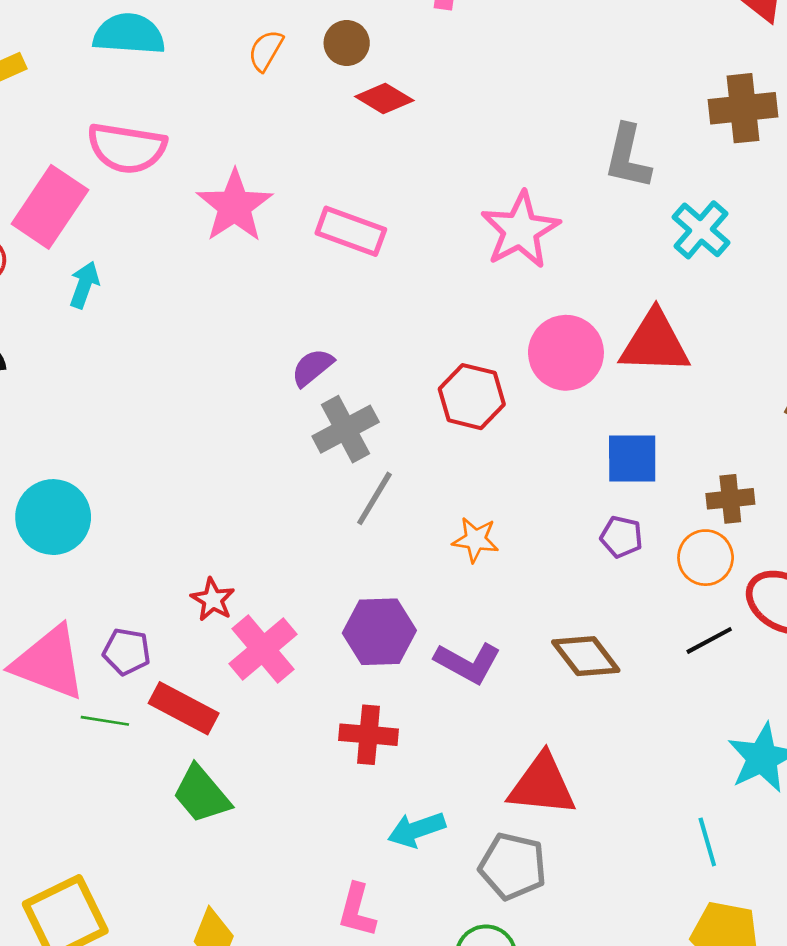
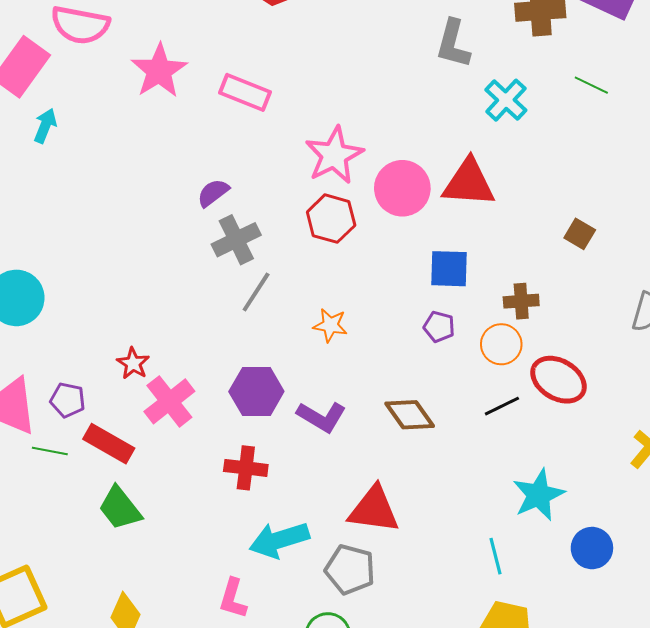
pink star: (520, 230) -> (334, 155), moved
cyan arrow: (417, 830) -> (279, 540), size x1.4

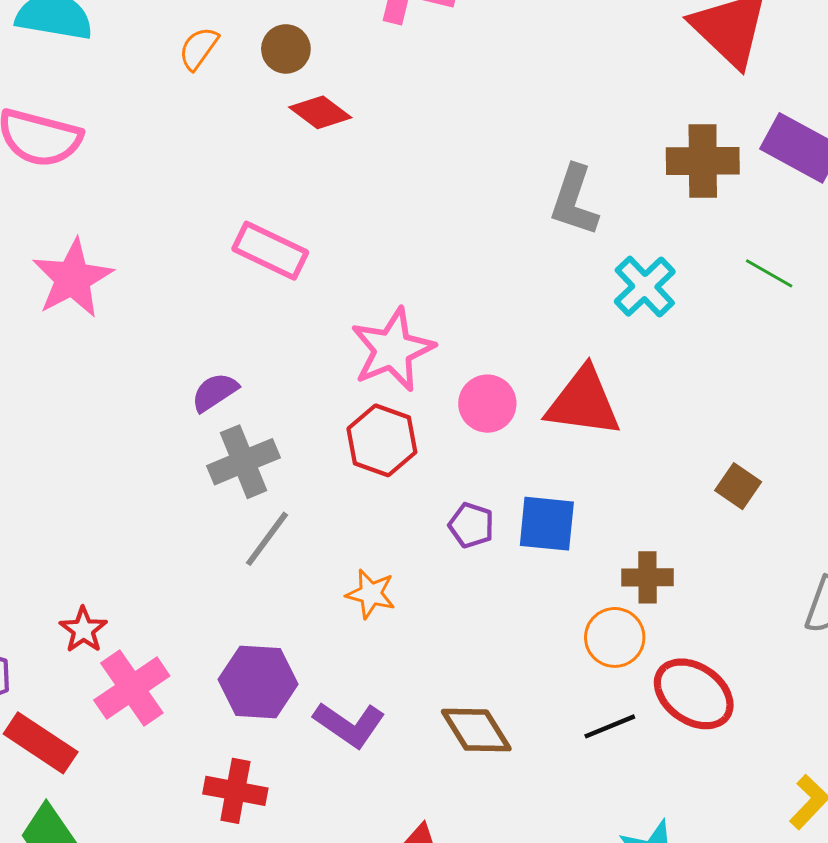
pink star: (159, 71) -> (73, 278), moved
pink circle: (402, 188) -> (487, 404), size x0.7
purple pentagon: (439, 327) -> (471, 525), moved

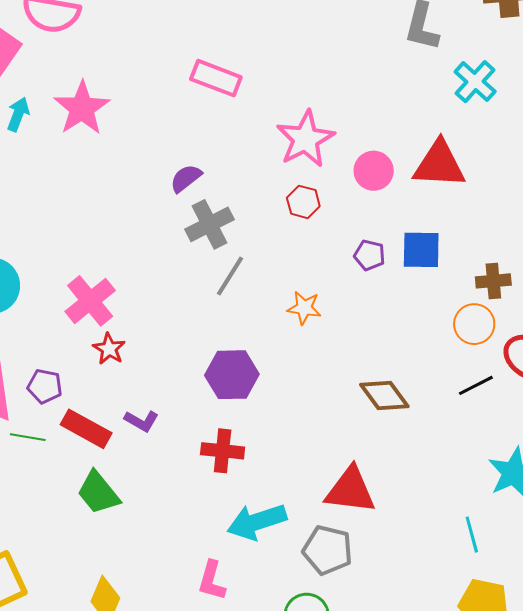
red hexagon: (382, 440) -> (303, 202), size x0.7
pink cross: (132, 688) -> (90, 301), moved
purple L-shape: (349, 725) -> (142, 421), moved, size x0.7

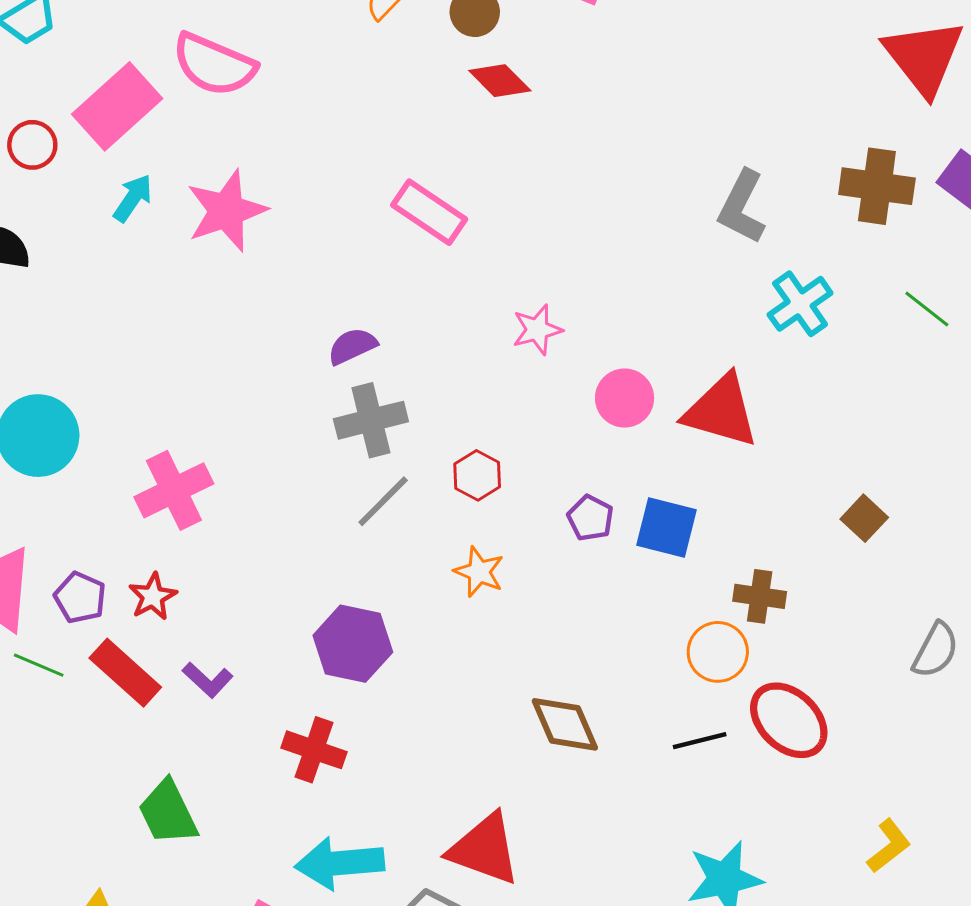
pink star: (305, 139) -> (537, 330), size x0.6
red hexagon: (303, 202) -> (477, 475), moved
red star: (109, 349) -> (153, 597), moved
green trapezoid: (98, 493) -> (168, 813), moved

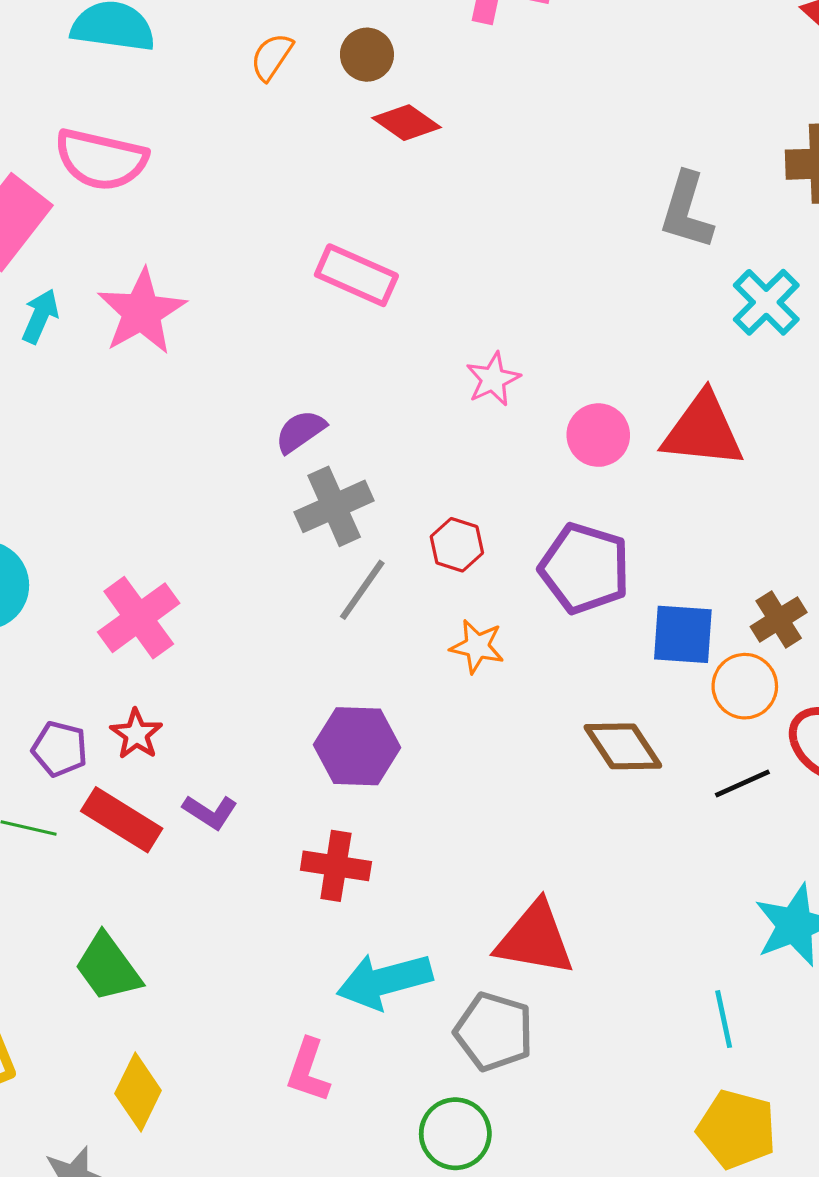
purple pentagon: (590, 518) -> (585, 568), size x1.8
blue square: (666, 528) -> (683, 634), moved
brown cross: (760, 596) -> (779, 619), turned -30
brown diamond: (565, 724) -> (623, 746), moved
green trapezoid: (168, 813) -> (108, 967), moved

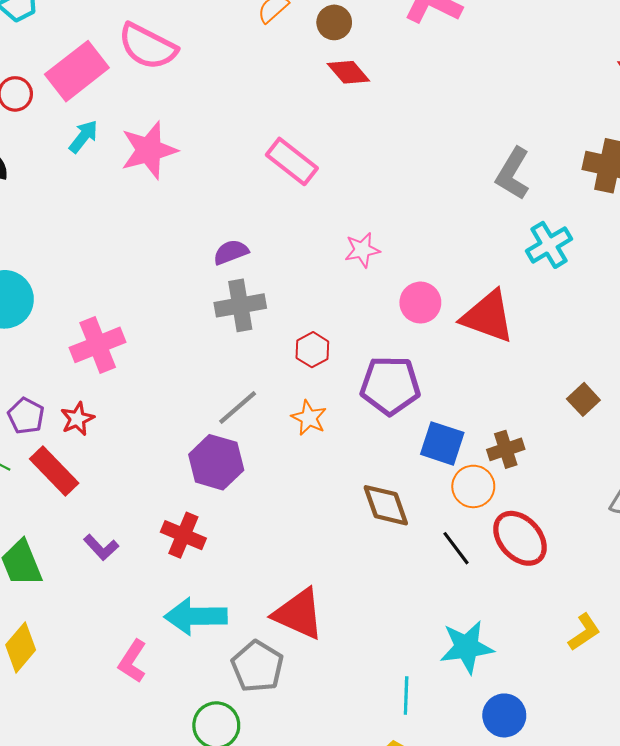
purple pentagon: (585, 568) -> (390, 385), turned -30
gray line: (362, 590) -> (238, 407), moved
black line: (742, 783) -> (456, 548), turned 63
purple L-shape: (210, 812) -> (101, 547), moved

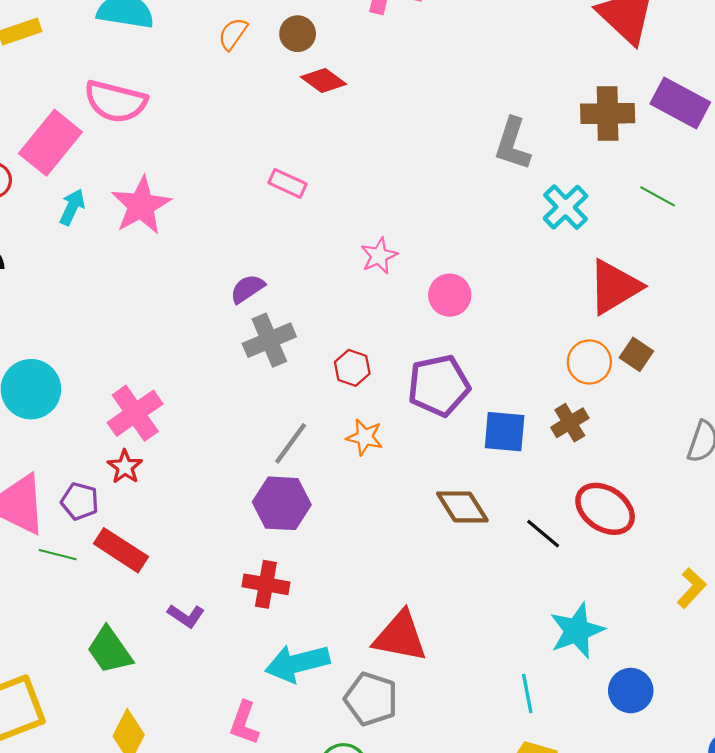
pink rectangle: (292, 161) -> (288, 183), size x0.7
red triangle: (488, 317) -> (614, 287), moved, turned -38
red star: (77, 419) -> (125, 467), moved
orange circle: (473, 486) -> (589, 362), moved

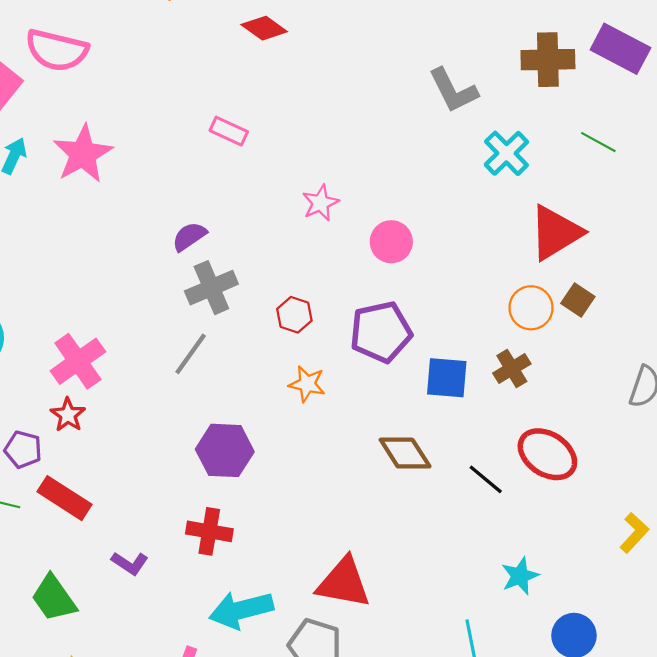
gray L-shape: (513, 144) -> (453, 90), turned -44
gray line: (291, 443) -> (191, 354), moved
cyan star: (577, 631) -> (520, 576), size x0.7

